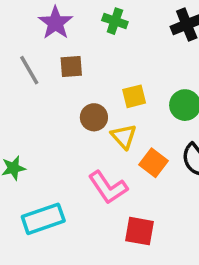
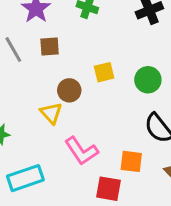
yellow triangle: (124, 137) -> (51, 113), moved
orange square: (153, 163) -> (131, 161), moved, turned -30

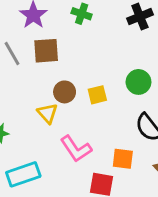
brown square: (50, 46) -> (46, 51), size x1.4
yellow square: (104, 72) -> (97, 95), moved

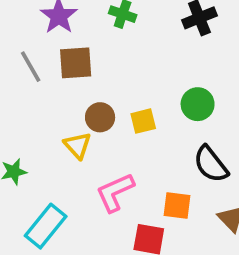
pink L-shape: (76, 149) -> (115, 192), turned 100
cyan rectangle: (23, 174) -> (46, 226), turned -32

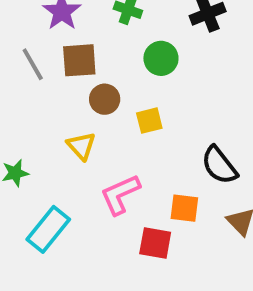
green circle: (198, 104) -> (161, 58), moved
brown circle: (100, 117) -> (105, 99), moved

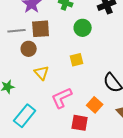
gray line: (33, 64) -> (17, 31), turned -66
brown circle: (105, 99) -> (29, 49), moved
orange square: (184, 208) -> (95, 105), turned 35

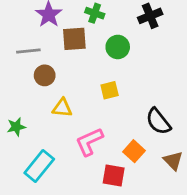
brown square: (41, 29) -> (74, 39), moved
yellow triangle: (42, 73) -> (62, 108), turned -42

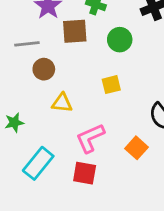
red square: (114, 176) -> (85, 173), moved

